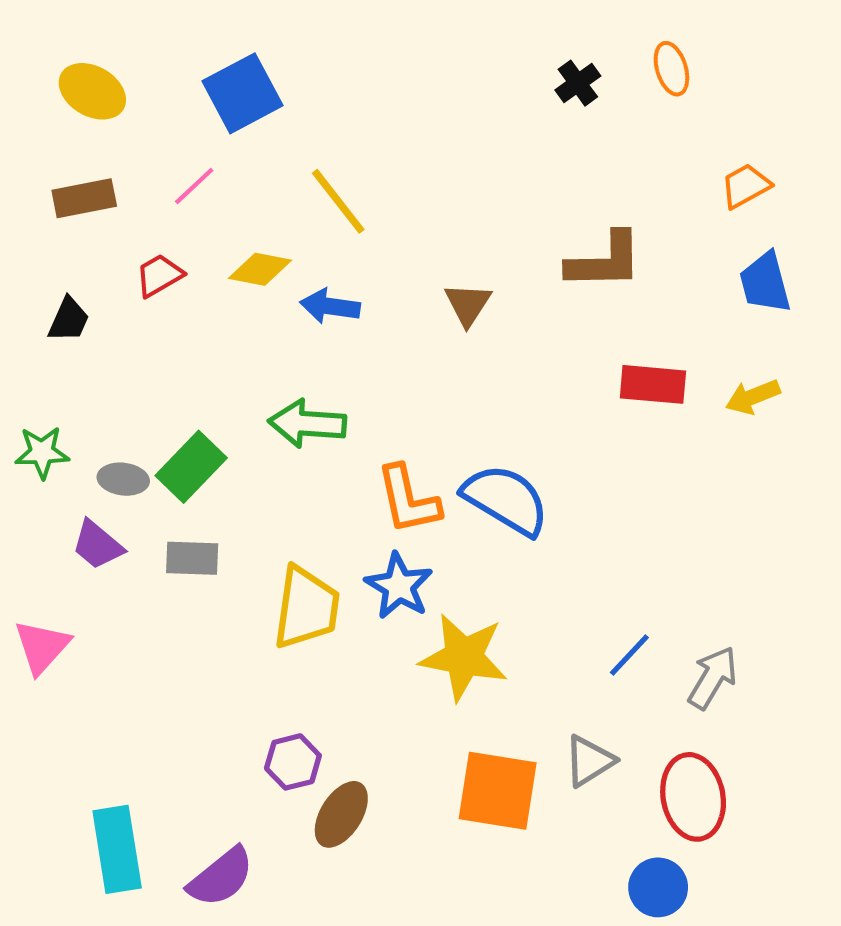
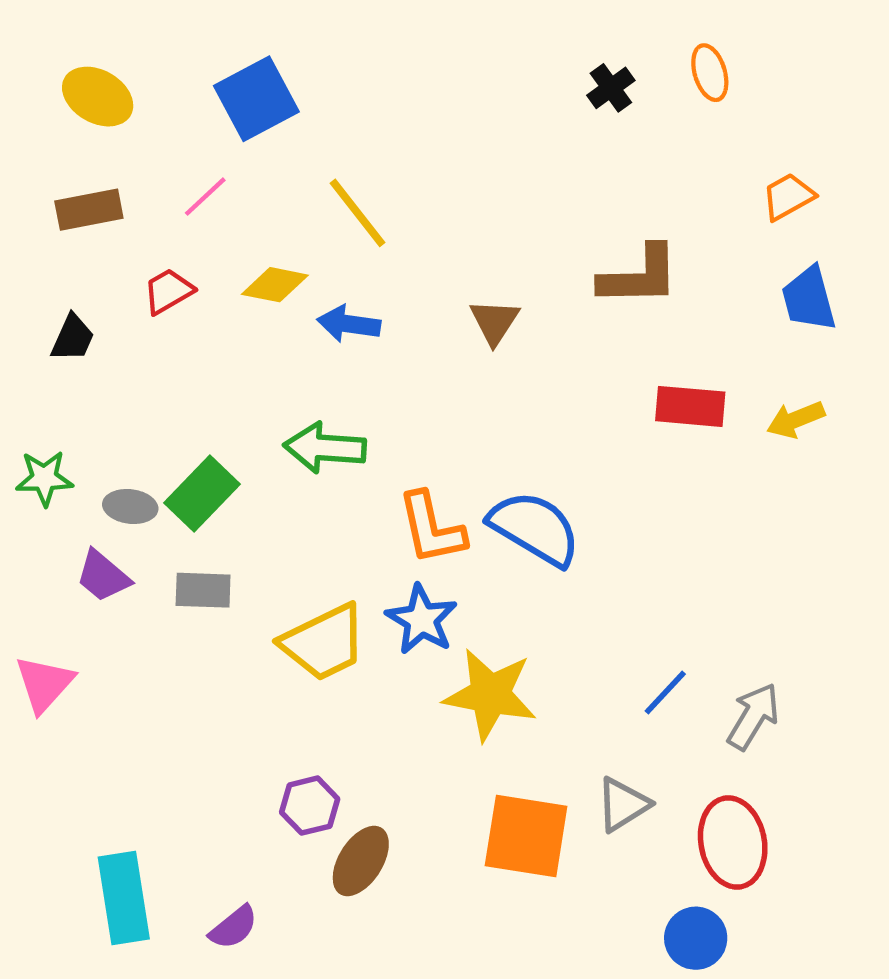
yellow trapezoid: (306, 608) -> (324, 642), turned 56
purple semicircle: (221, 877) -> (234, 927), size x0.7

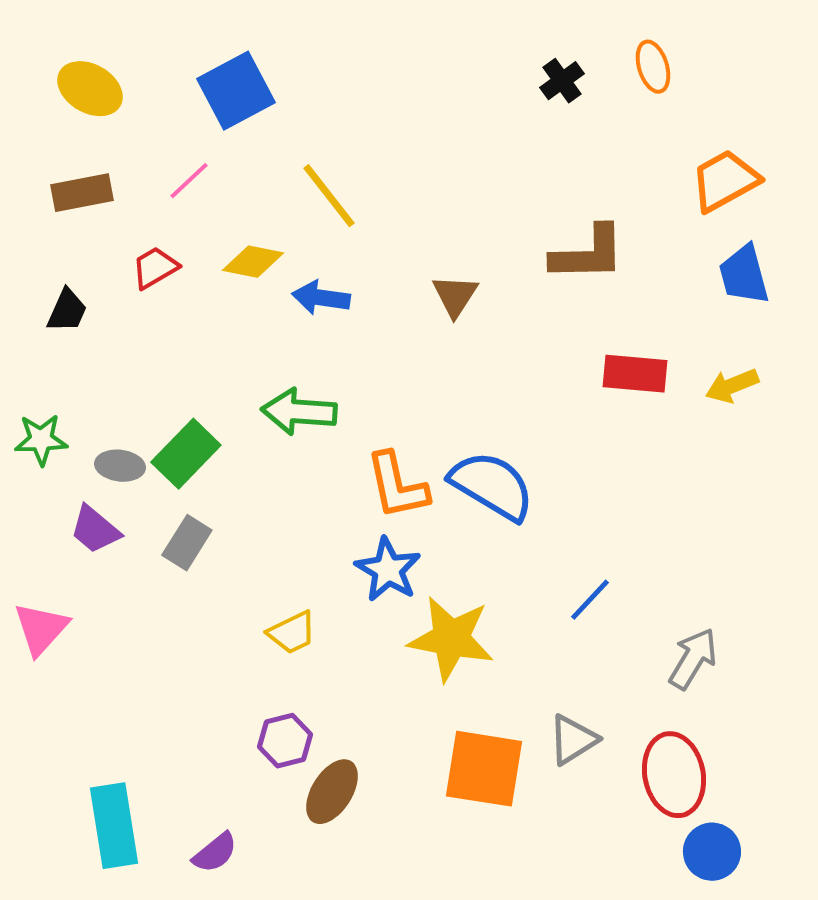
orange trapezoid: (788, 197) -> (725, 181), size x1.4
gray rectangle: (203, 590) -> (187, 543), turned -60
yellow trapezoid: (324, 642) -> (292, 633), moved, size x0.6
blue line: (665, 692) -> (590, 600), moved
blue circle: (696, 938) -> (712, 852), moved

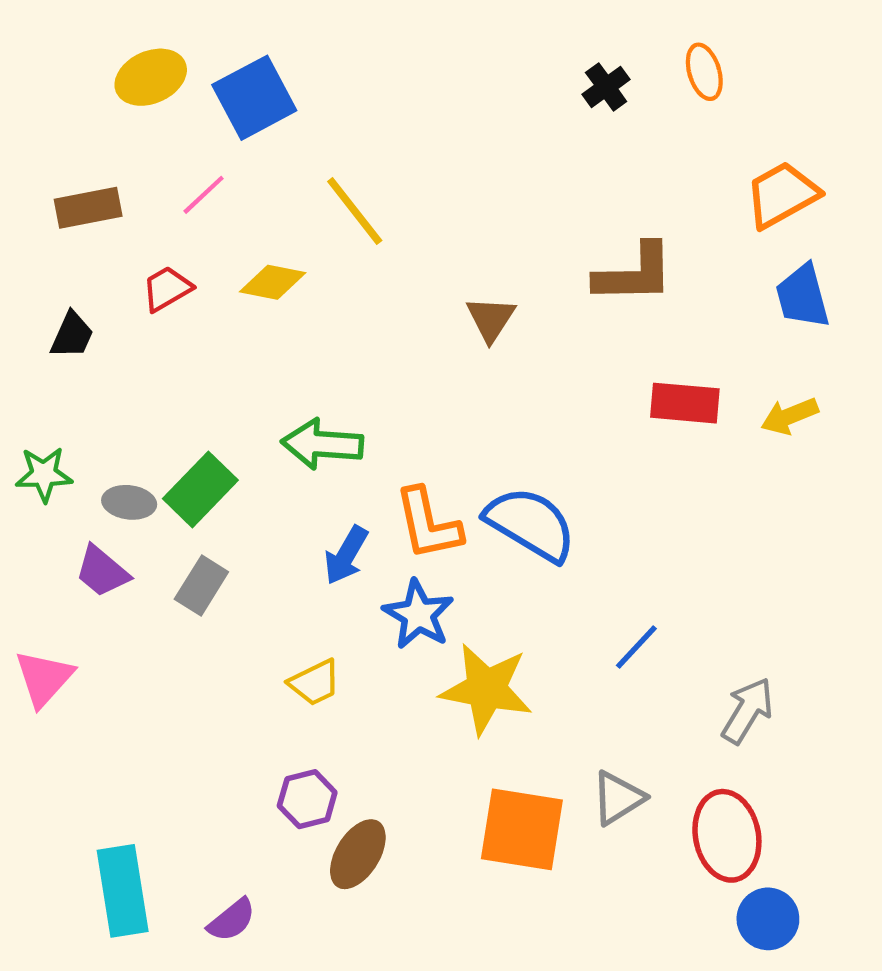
yellow ellipse: (90, 89) -> (151, 77), moved, turned -54
blue arrow: (321, 298) -> (346, 555), moved, turned -68

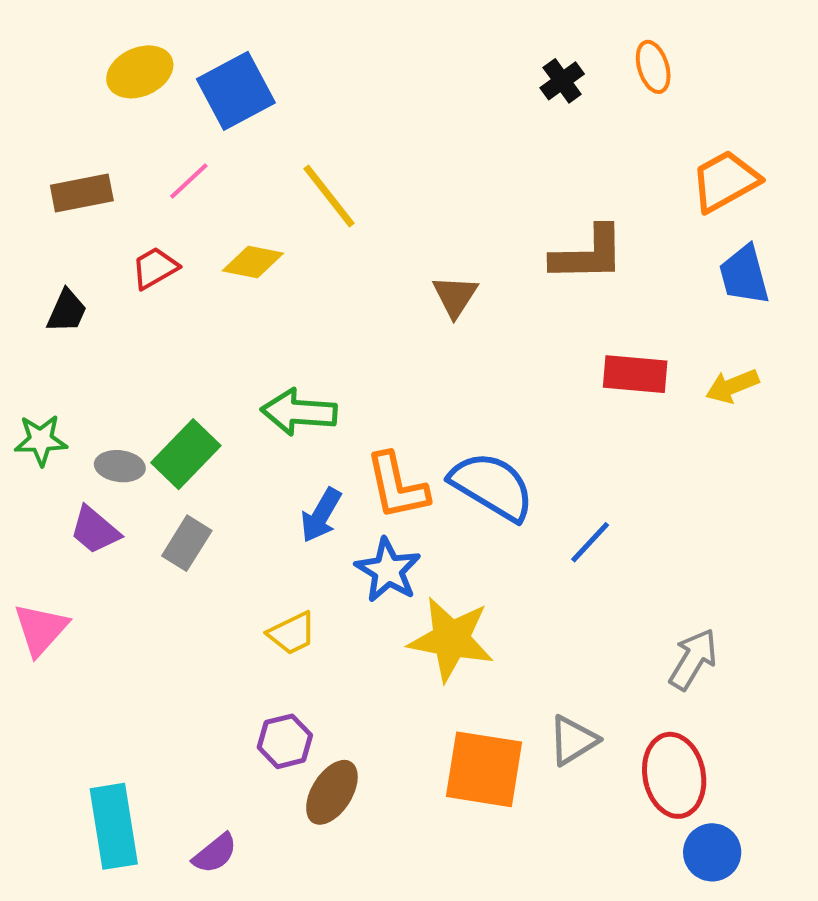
blue line: (636, 647) -> (590, 542), moved

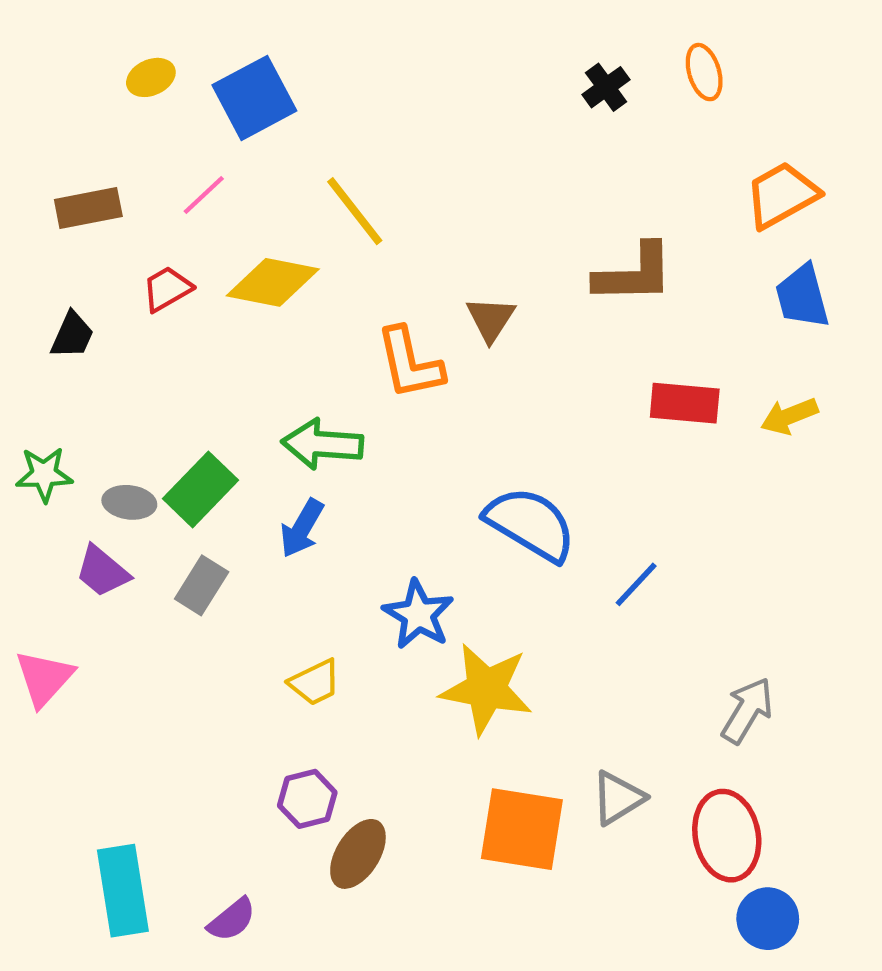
yellow ellipse: (140, 72) -> (151, 77), size x0.7
yellow diamond: (253, 262) -> (273, 282), size x1.4
orange L-shape: (397, 486) -> (410, 363), moved
blue arrow: (321, 515) -> (302, 528), moved

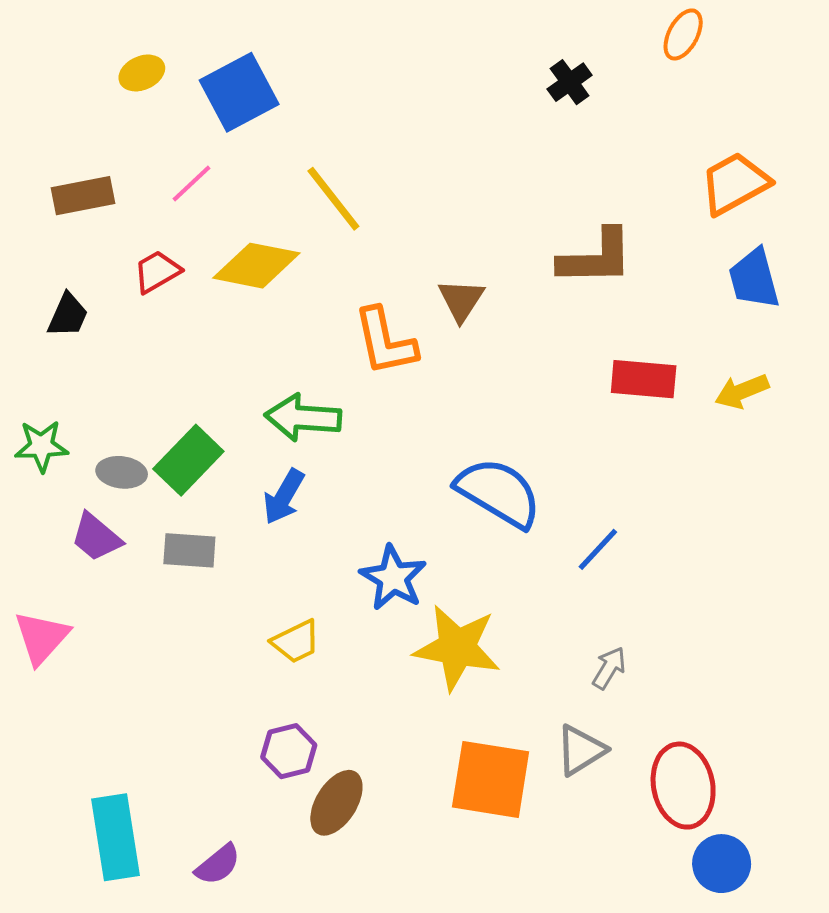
orange ellipse: (704, 72) -> (683, 34), moved, turned 45
gray rectangle: (202, 585) -> (189, 550), turned 62
gray arrow: (747, 710) -> (609, 668), moved, size x0.7

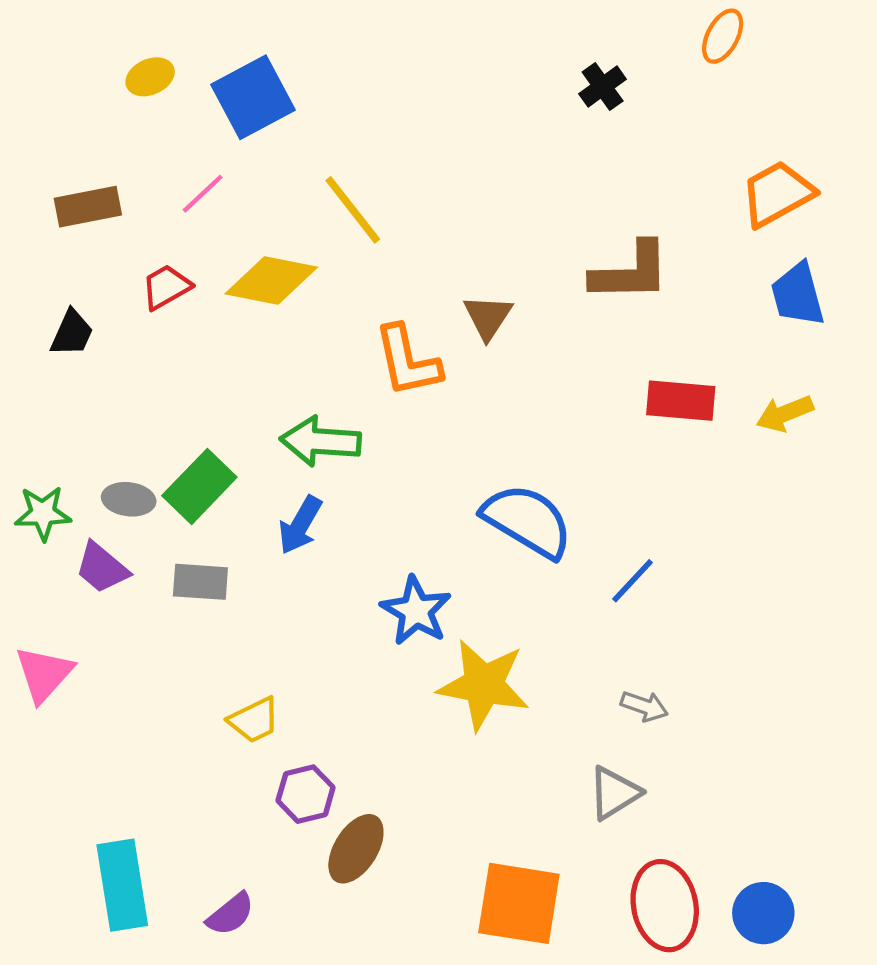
green star: (41, 446) -> (43, 513), moved
yellow trapezoid: (296, 642) -> (254, 720), moved
gray arrow: (609, 668) -> (644, 706), turned 78
orange square: (491, 779) -> (519, 903), moved
red ellipse: (683, 786) -> (665, 906), moved

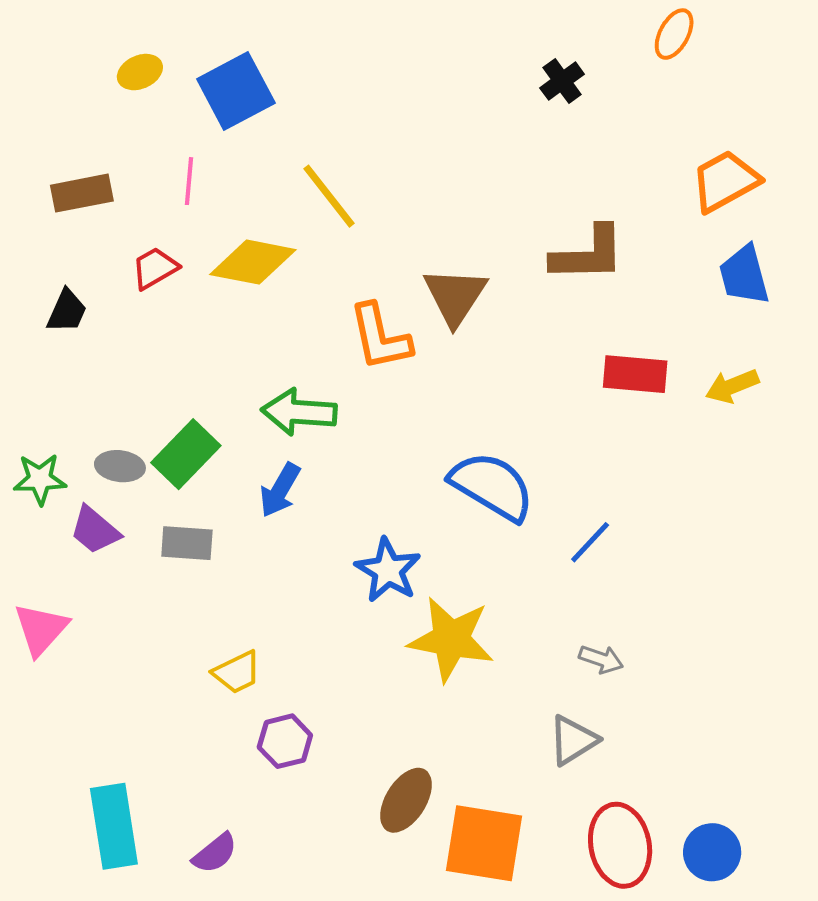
pink line: (203, 194) -> (189, 181), turned -42
brown triangle: (488, 317) -> (455, 296), size x1.4
brown ellipse: (356, 849) -> (406, 800), moved

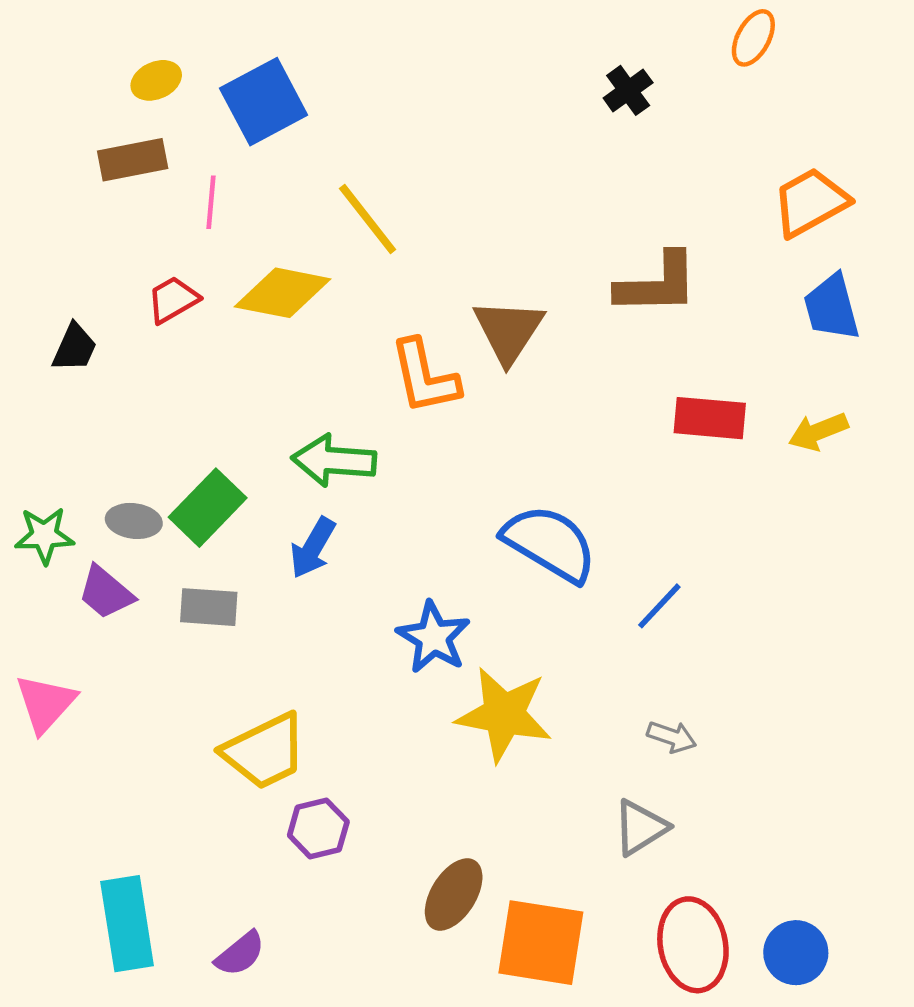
brown rectangle: (82, 193) -> (133, 160), moved
yellow trapezoid: (237, 672) -> (265, 751), size x1.6

